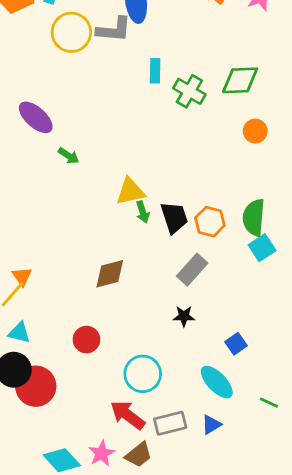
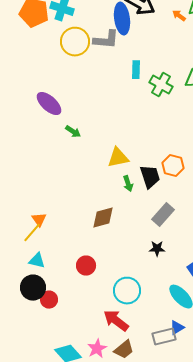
green arrow: (143, 212) -> (128, 184), moved
orange hexagon: (210, 222) -> (173, 166), moved
red circle: (36, 386) -> (49, 300), size x0.6
gray rectangle: (170, 423) -> (164, 337), moved

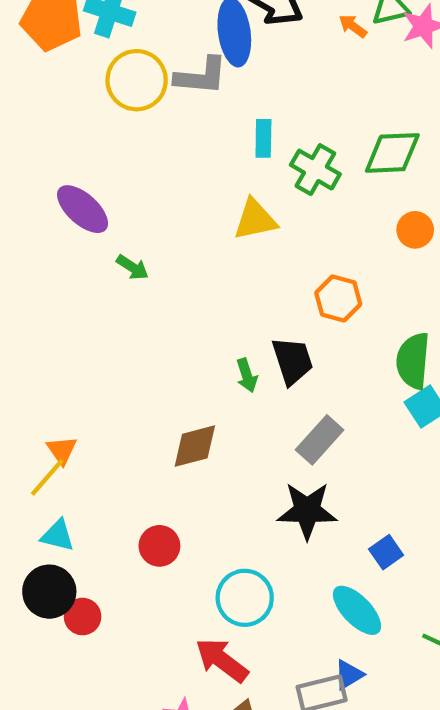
yellow triangle: (118, 158) -> (255, 219), moved
orange hexagon: (173, 166) -> (338, 298), moved
black star: (157, 249) -> (307, 511), size x1.8

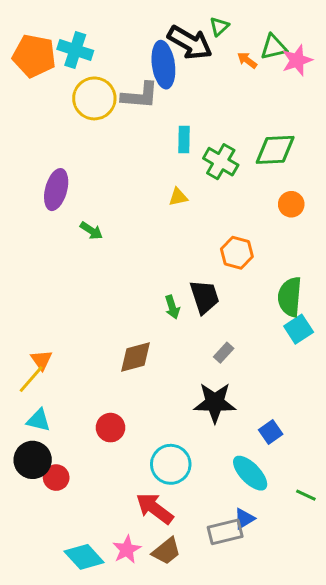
purple ellipse: (83, 209) -> (56, 190), turned 63
yellow triangle: (255, 219) -> (178, 197), size x0.6
gray rectangle: (320, 440) -> (224, 353), size x0.6

